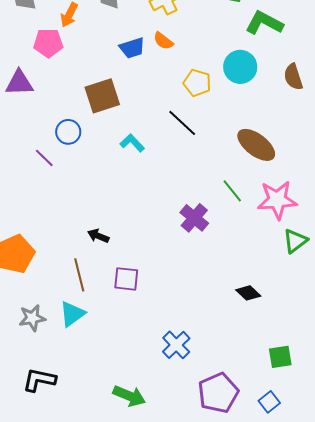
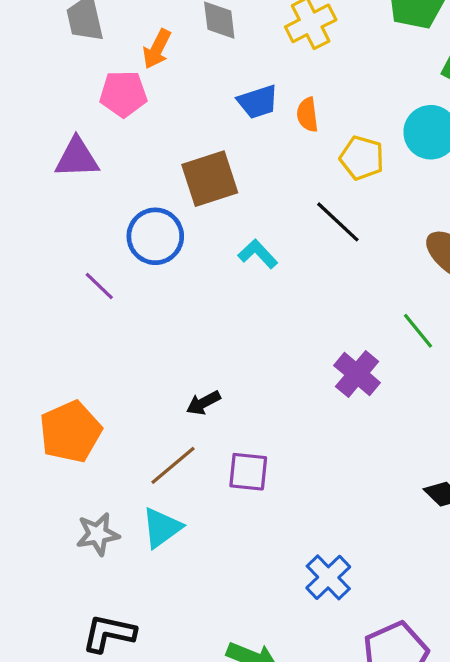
orange semicircle: (163, 41) -> (307, 115), moved, turned 45
blue circle: (68, 132) -> (155, 236), size x1.4
purple line: (44, 158) -> (99, 286), moved
black arrow: (98, 236) -> (203, 403), turned -50
brown line: (79, 275) -> (173, 465), turned 64

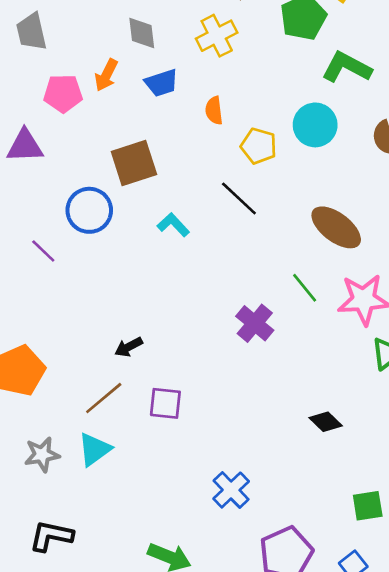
orange arrow: (157, 49) -> (106, 75), moved
blue trapezoid: (258, 102) -> (161, 83), moved

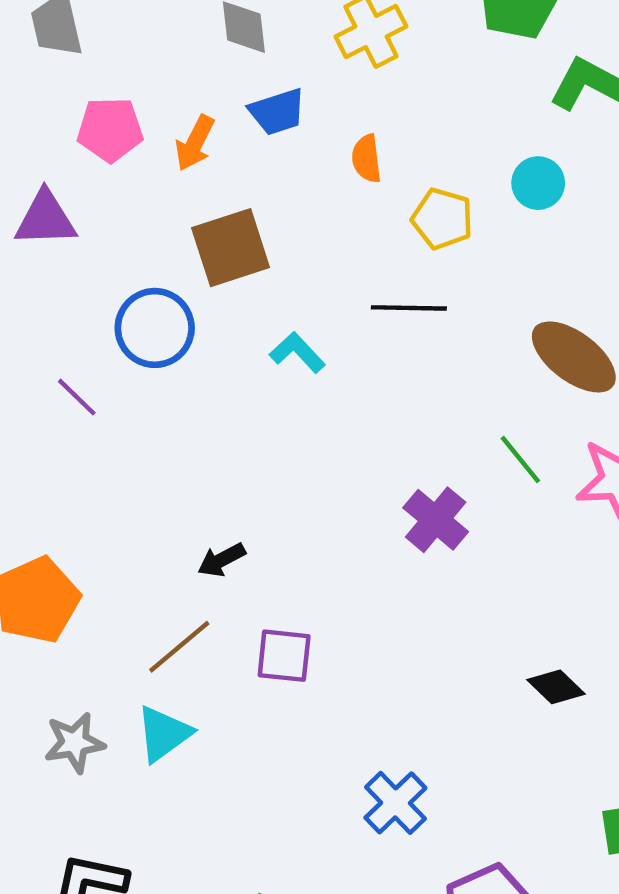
orange arrow: (106, 75) -> (195, 143), moved
cyan circle: (315, 125) -> (538, 183), size x0.7
black line: (239, 198) -> (409, 308), turned -42

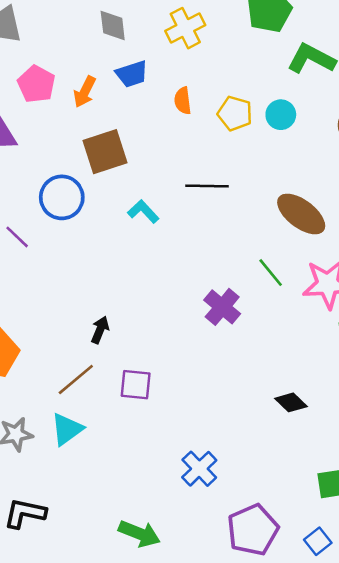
pink pentagon: (110, 130) -> (36, 84), turned 30
yellow pentagon: (442, 219) -> (235, 113), moved
black arrow: (222, 560) -> (100, 330), turned 140

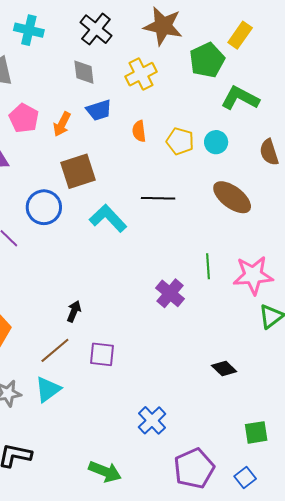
cyan L-shape: (143, 211) -> (108, 218), size x1.5
brown ellipse: (301, 214) -> (232, 197), moved
green line: (271, 273) -> (208, 266), turned 35

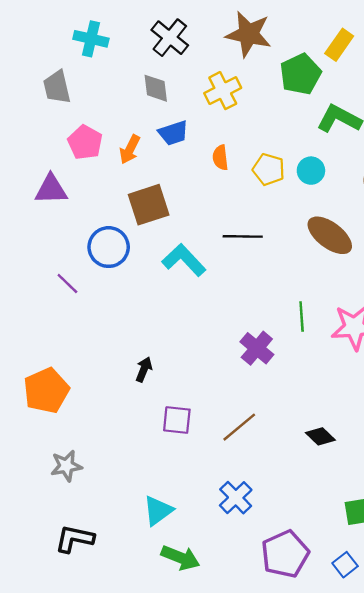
brown line: (55, 350) -> (239, 427), moved
cyan triangle: (48, 389) -> (158, 511), moved

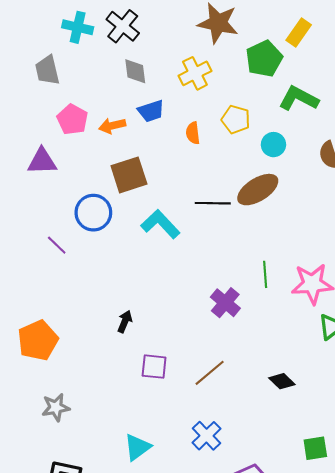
black cross: (170, 38) -> (123, 26), moved
orange arrow: (130, 149) -> (112, 126), turned 50
yellow pentagon: (269, 169) -> (236, 119), moved
brown ellipse: (330, 235) -> (258, 190), moved, turned -69

